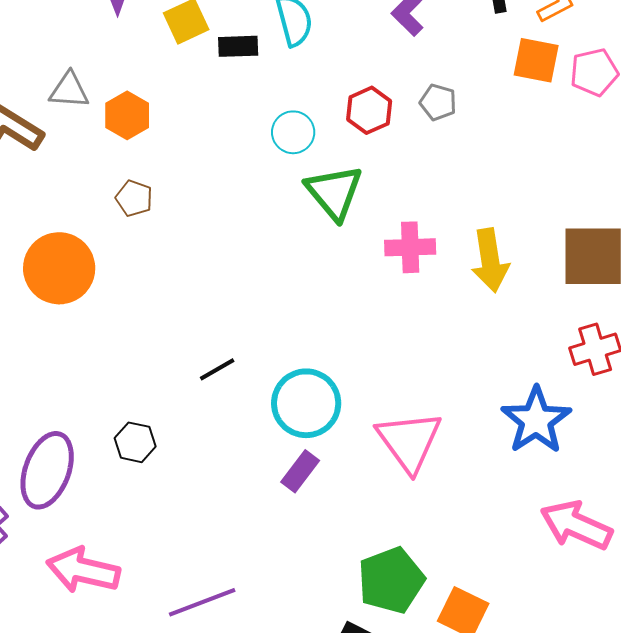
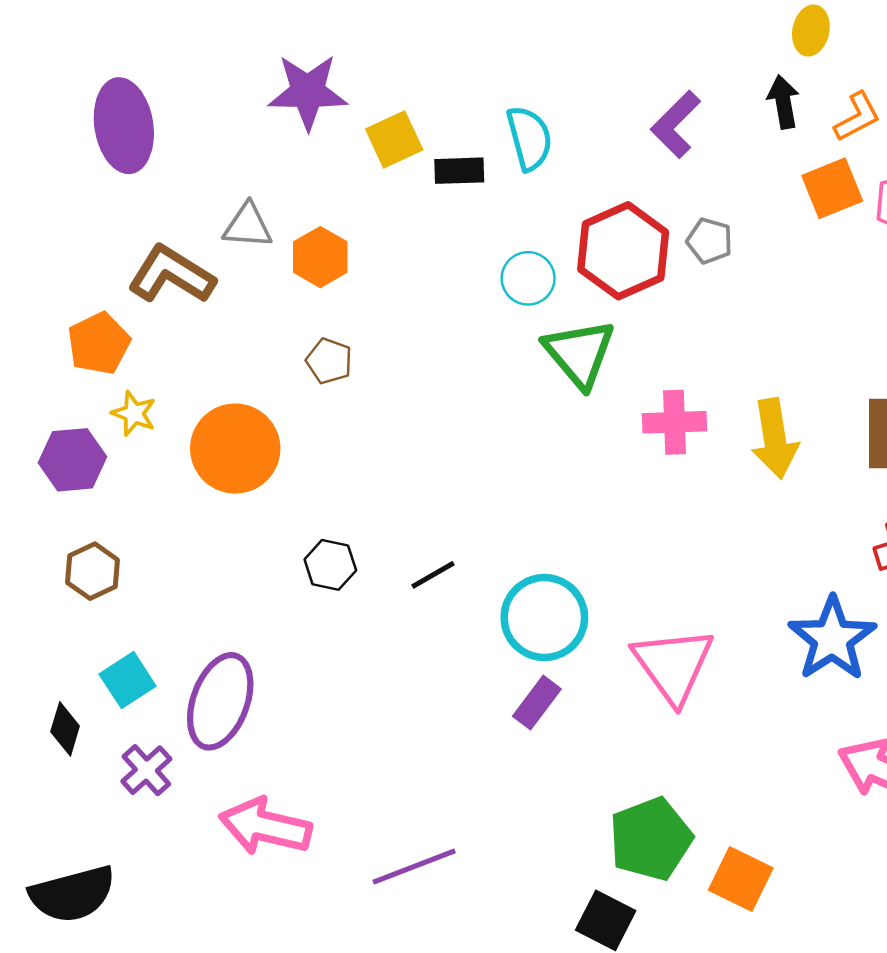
orange square: (536, 60) -> (832, 188), turned -33
red hexagon: (369, 110) -> (623, 251), size x1.6
black hexagon: (135, 442) -> (330, 565), moved

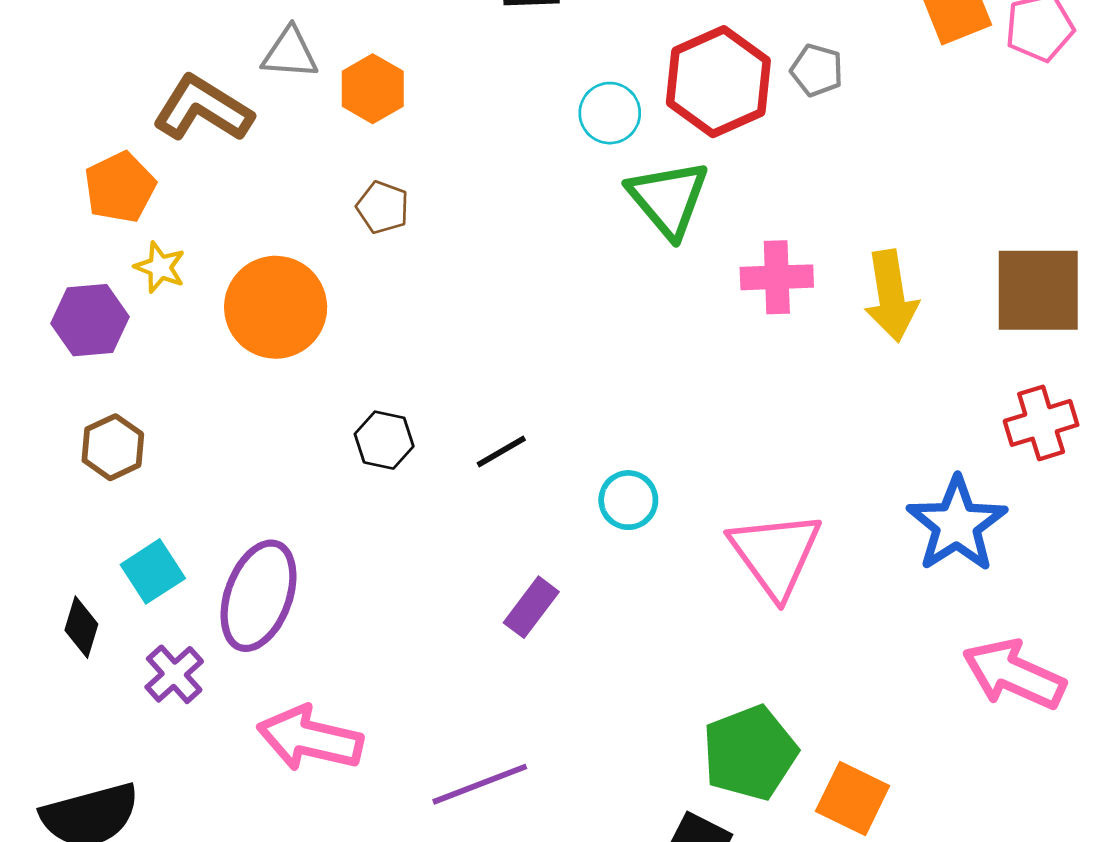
cyan circle: (544, 617) -> (628, 500), size x0.6
purple rectangle: (537, 703) -> (531, 607), moved

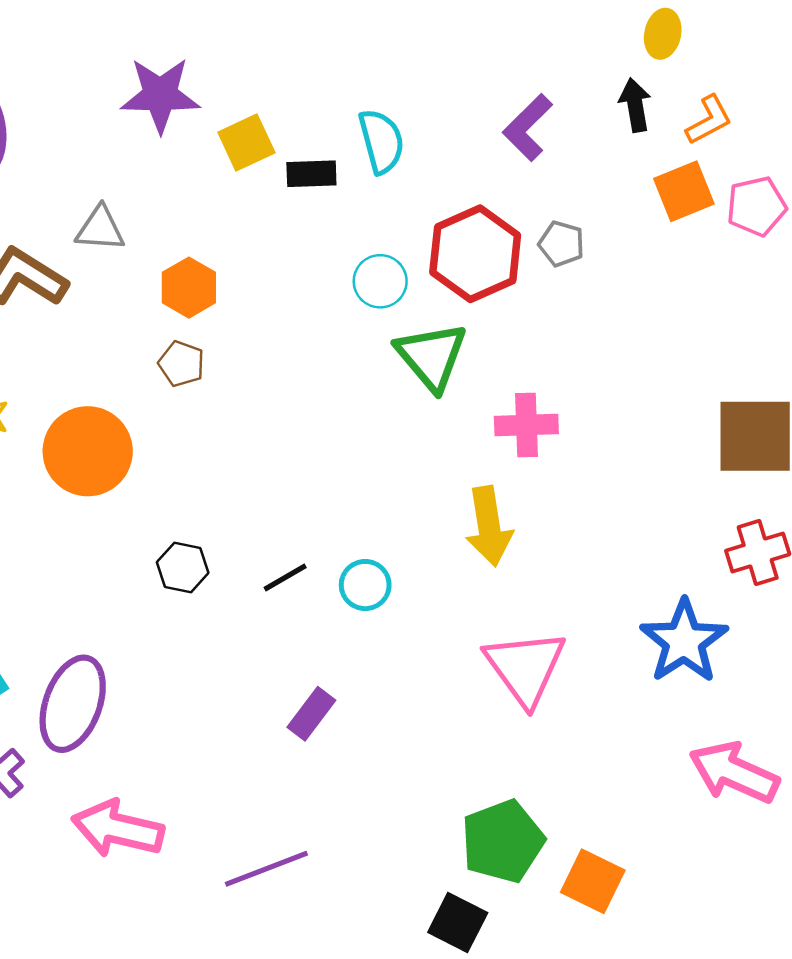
orange hexagon: (373, 89) -> (189, 288), moved
yellow arrow: (891, 296) -> (489, 526), moved
cyan circle: (628, 500) -> (365, 585), moved

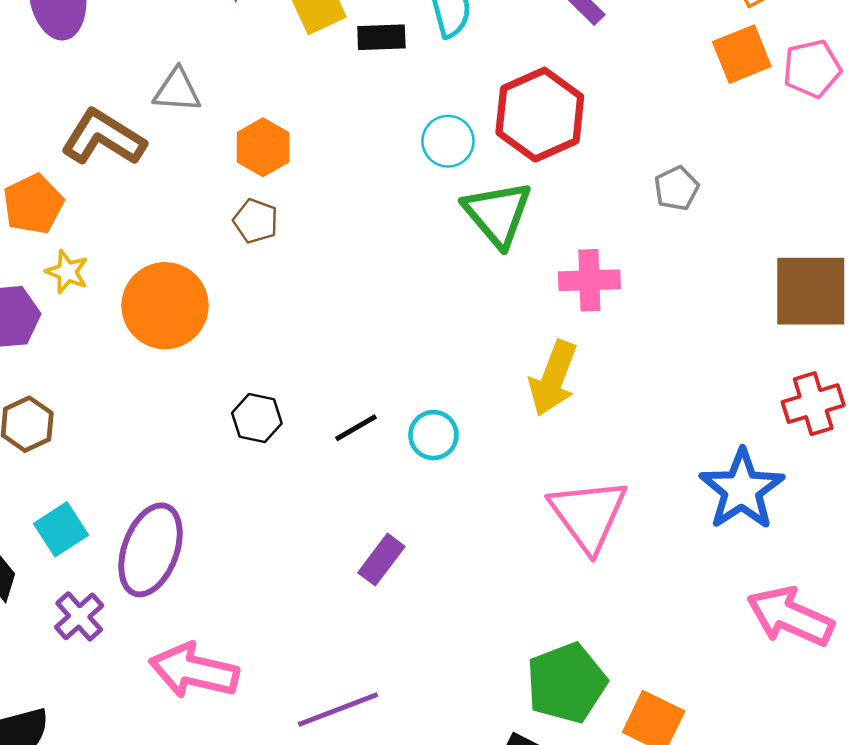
gray pentagon: (561, 244) -> (676, 188), moved, turned 30
yellow arrow: (489, 526) -> (553, 378), turned 30

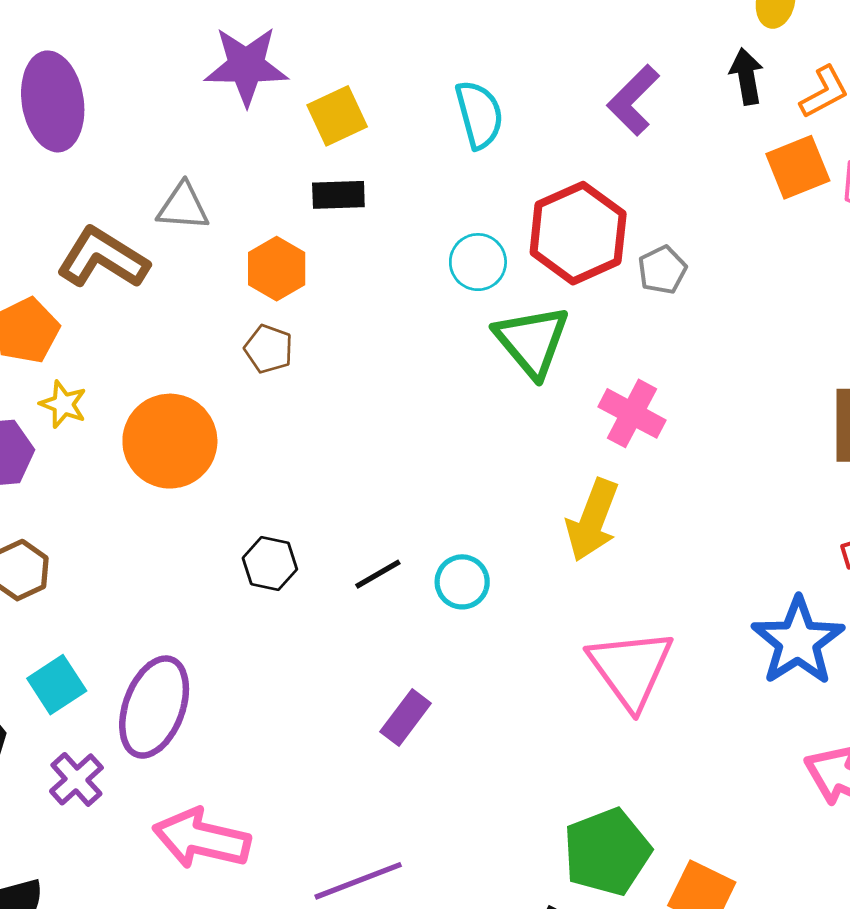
black rectangle: (381, 37) -> (338, 195), moved
gray pentagon: (676, 188) -> (662, 270), moved
pink cross: (589, 280) -> (632, 413), turned 30

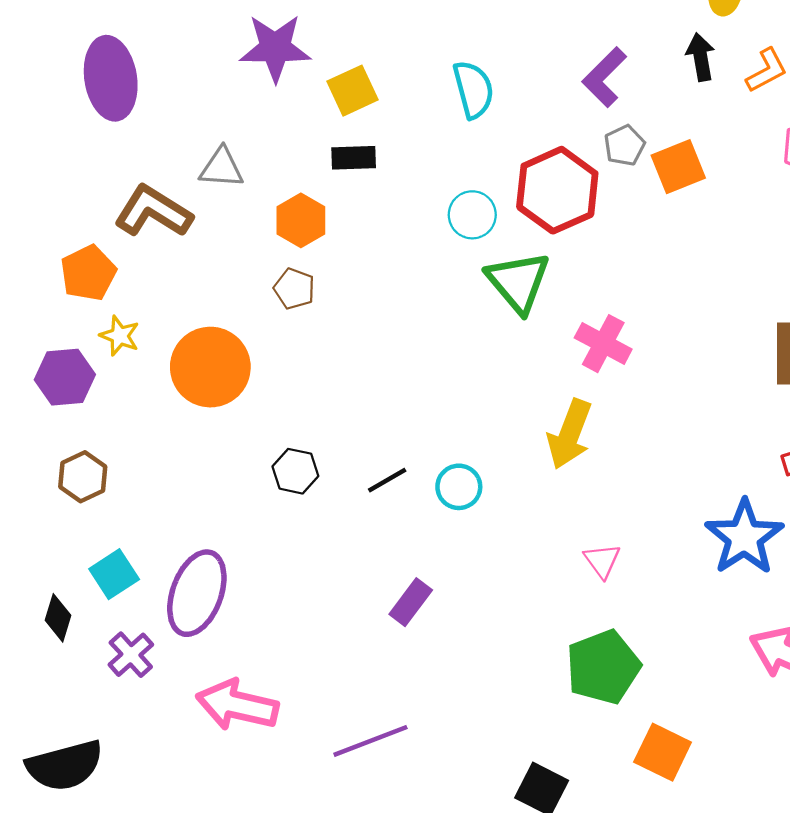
orange square: (798, 167) -> (678, 167), moved
gray pentagon: (662, 270) -> (624, 145), moved
pink triangle: (631, 669) -> (602, 561), size x0.5
green pentagon: (607, 852) -> (603, 667), moved

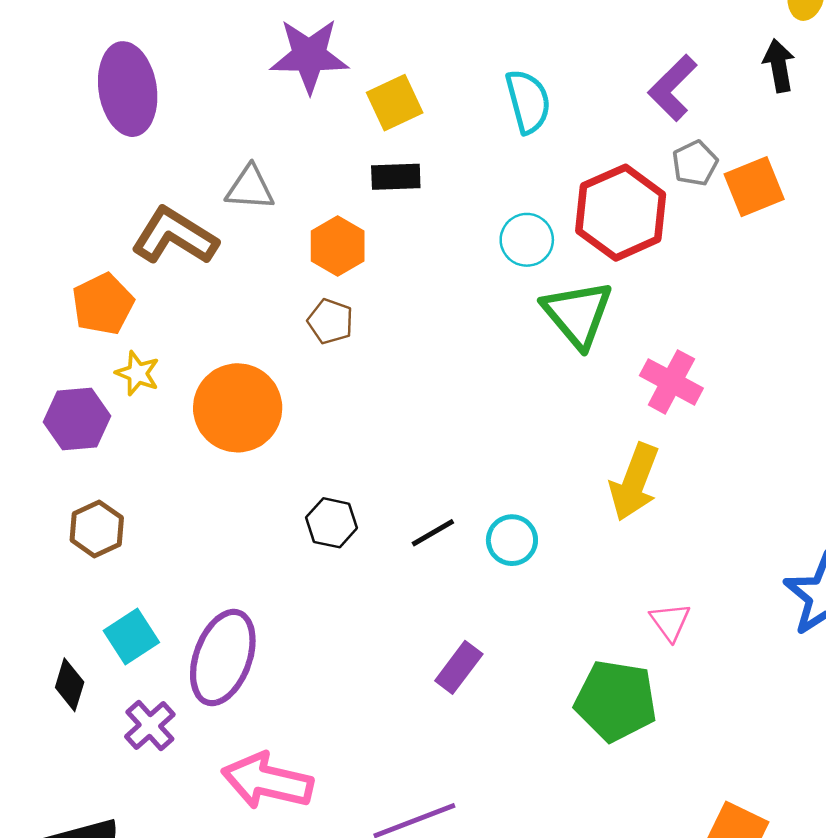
green pentagon: (603, 667) -> (616, 701), moved, turned 30

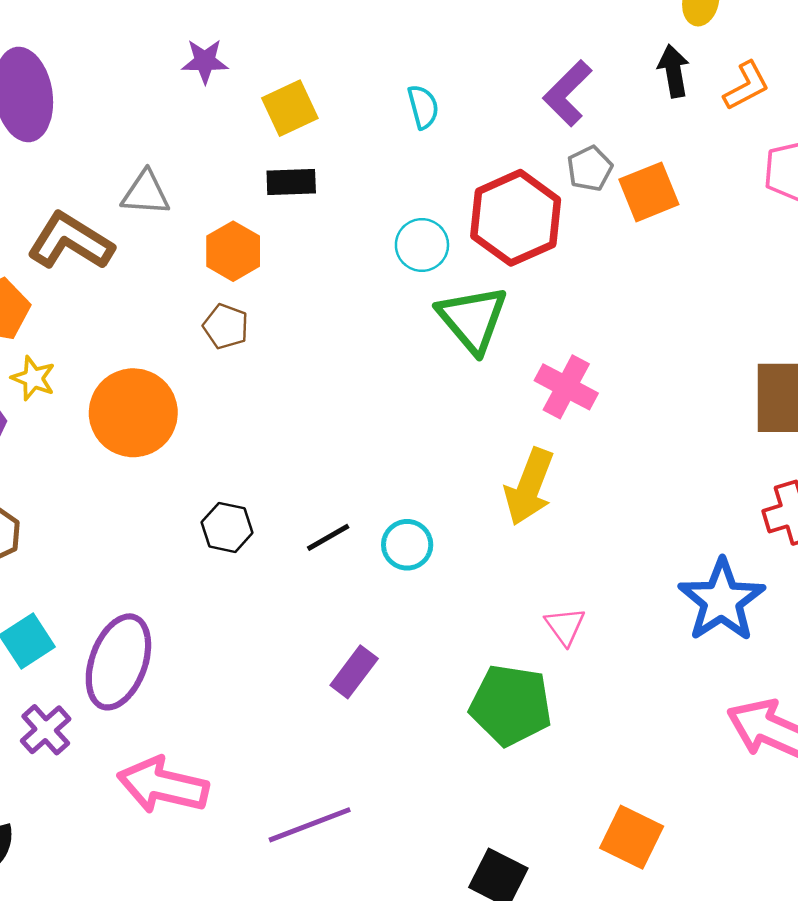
purple star: (309, 56) -> (205, 61), size x0.6
cyan semicircle: (528, 101) -> (423, 107), size x0.7

